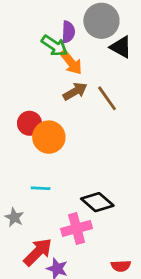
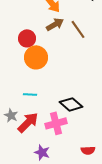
red circle: (29, 123) -> (27, 38), moved
red arrow: (38, 252) -> (28, 122), moved

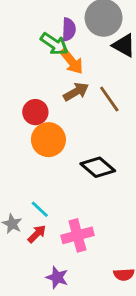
cyan line: (30, 94) -> (40, 209), moved, turned 40
black diamond: (71, 104) -> (98, 167), moved
red arrow: (28, 122) -> (37, 234), size x0.6

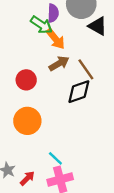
orange circle: (48, 140) -> (27, 121), moved
black diamond: (98, 167) -> (79, 92), moved, turned -60
cyan line: (40, 209) -> (55, 158), moved

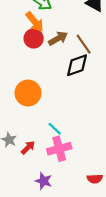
orange arrow: (55, 39) -> (35, 22), moved
red circle: (26, 80) -> (34, 38), moved

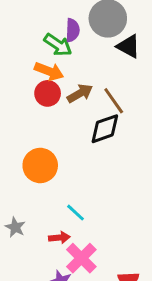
orange arrow: (35, 22) -> (49, 71), turned -30
red arrow: (28, 148) -> (59, 238), moved, turned 40
pink cross: (59, 149) -> (81, 258), moved, turned -30

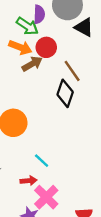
red circle: (48, 93) -> (46, 47), moved
brown arrow: (80, 93) -> (32, 64), moved
black diamond: (105, 129) -> (65, 93), turned -52

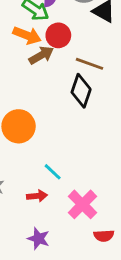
brown line: (72, 71) -> (90, 64), turned -35
pink cross: (46, 197) -> (82, 204), moved

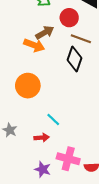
orange arrow: (27, 35) -> (34, 45), moved
red circle: (58, 35) -> (69, 18), moved
pink cross: (82, 204) -> (68, 159), moved, turned -30

